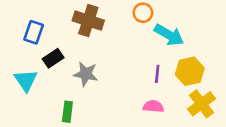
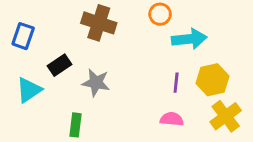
blue rectangle: (34, 32) -> (23, 36), moved
cyan arrow: (169, 35) -> (189, 39), turned -36
cyan triangle: (26, 80) -> (29, 90), turned 30

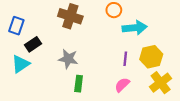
black rectangle: (59, 65) -> (33, 44), moved
pink semicircle: (172, 119) -> (122, 85), turned -49
green rectangle: (75, 125) -> (79, 84), moved

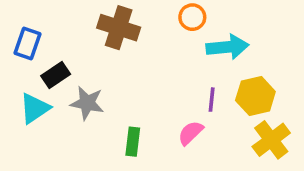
gray star: (68, 59) -> (87, 103), moved
pink semicircle: (122, 85) -> (191, 133), moved

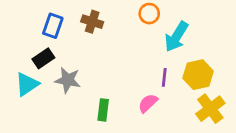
brown cross: (119, 28) -> (92, 22), size x0.7
blue rectangle: (28, 43) -> (53, 26), moved
cyan arrow: (227, 47) -> (176, 37), turned 128

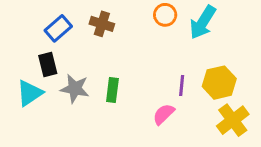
blue rectangle: (53, 26) -> (58, 28), turned 30
cyan arrow: (176, 37) -> (203, 22), moved
black rectangle: (43, 58) -> (48, 64), turned -70
green rectangle: (103, 110) -> (112, 90), moved

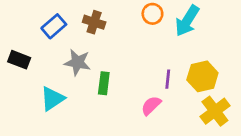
black rectangle: (48, 64) -> (19, 60), moved, turned -55
gray star: (75, 89) -> (77, 62), moved
cyan triangle: (30, 93) -> (52, 99), moved

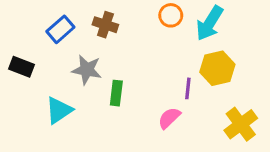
yellow hexagon: (202, 76) -> (217, 68), moved

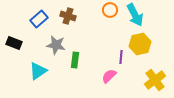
cyan arrow: (210, 23) -> (135, 15), turned -60

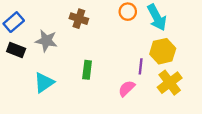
blue rectangle: (39, 19) -> (14, 22), moved
gray star: (56, 45) -> (46, 41), moved
yellow cross: (155, 80) -> (170, 83), moved

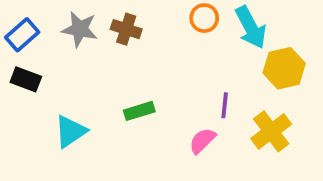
gray star: (46, 41) -> (80, 29), moved
yellow hexagon: (163, 51) -> (284, 68), moved
green rectangle: (87, 70) -> (139, 111), turned 66

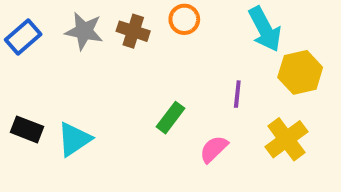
orange circle: (204, 18) -> (184, 19), moved
black rectangle: (26, 79) -> (27, 129), moved
purple line: (225, 105) -> (237, 94), moved
green rectangle: (139, 111) -> (170, 118), moved, turned -36

